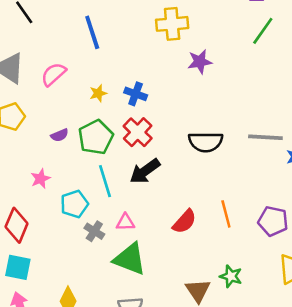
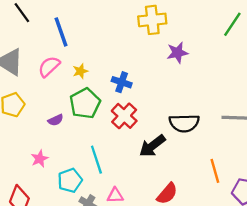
blue line: (92, 32) -> (61, 32), moved
yellow star: (98, 93) -> (80, 71), moved
green pentagon: (96, 137) -> (85, 103), moved
black arrow: (145, 171) -> (152, 146), moved
orange line: (226, 214) -> (215, 171), moved

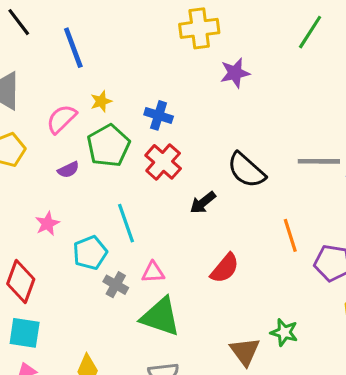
pink semicircle: (49, 67) -> (62, 119), moved
black semicircle: (184, 123) -> (246, 170), turned 44
black arrow: (152, 146) -> (203, 203), size x0.7

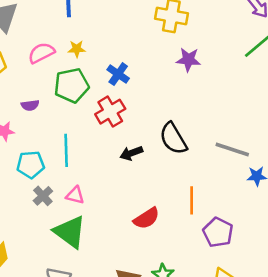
purple semicircle: (68, 170) -> (30, 105), moved
red semicircle: (225, 268) -> (147, 218), moved

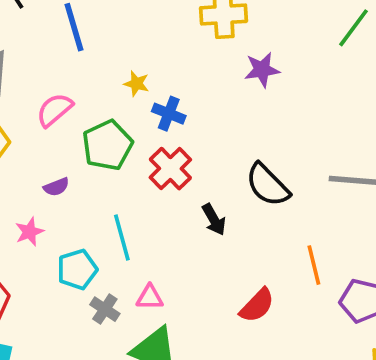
yellow star: (77, 49) -> (136, 84), moved, turned 30
black arrow: (131, 153) -> (214, 220), turned -85

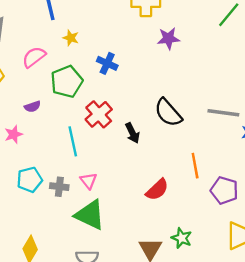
yellow star: (136, 84) -> (71, 38), moved
red cross: (170, 169) -> (99, 114), moved
cyan pentagon: (77, 269) -> (30, 180), moved
pink triangle: (150, 297) -> (89, 181), turned 48
gray cross: (105, 309) -> (59, 187), turned -30

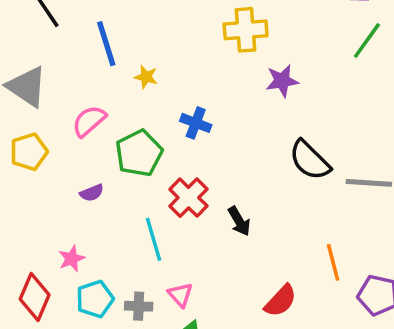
yellow star: (71, 38) -> (146, 77), moved
black semicircle: (168, 113) -> (310, 160), moved
pink star: (14, 134) -> (72, 259), moved

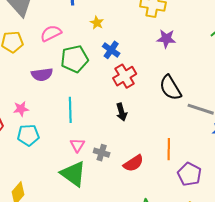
yellow star: (146, 77) -> (97, 23), moved
purple semicircle: (92, 193) -> (42, 74), size x1.5
red cross: (188, 198) -> (125, 76), moved
gray cross: (139, 306) -> (102, 153), moved

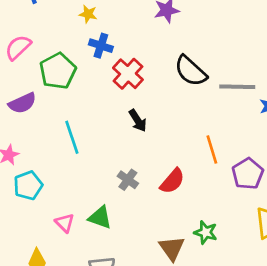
yellow star: (97, 23) -> (88, 14), moved
pink triangle: (77, 145) -> (65, 223), moved
gray cross: (102, 153) -> (128, 180), turned 35
green triangle: (73, 174) -> (100, 217), size x0.7
purple pentagon: (189, 174) -> (248, 174), turned 30

